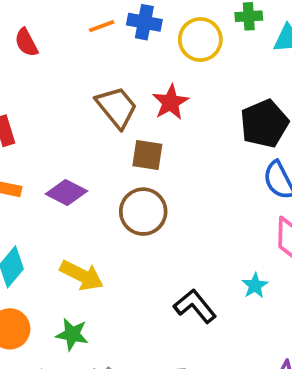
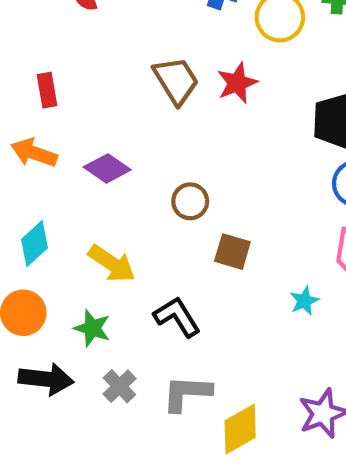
brown square: (147, 155) -> (232, 252), moved
brown circle: (143, 212) -> (190, 201), size x0.7
black L-shape: (195, 306) -> (177, 317), moved

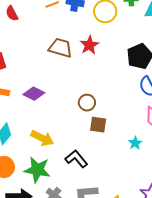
brown trapezoid: (176, 81) -> (60, 48), turned -35
brown circle: (190, 201) -> (87, 103), moved
green star: (92, 328) -> (37, 170), size x1.5

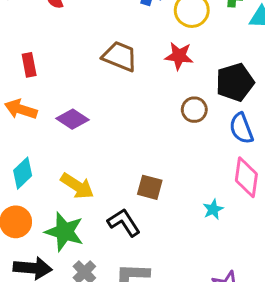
red star: (89, 45) -> (179, 56), moved, turned 30
brown circle: (87, 103) -> (194, 110), moved
brown square: (98, 125) -> (150, 187), moved

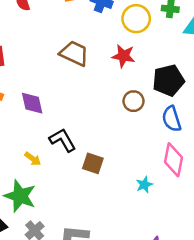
purple diamond: (73, 119) -> (32, 103), turned 40
yellow arrow: (77, 186) -> (33, 159), size x0.6
black L-shape: (124, 222) -> (63, 140), moved

